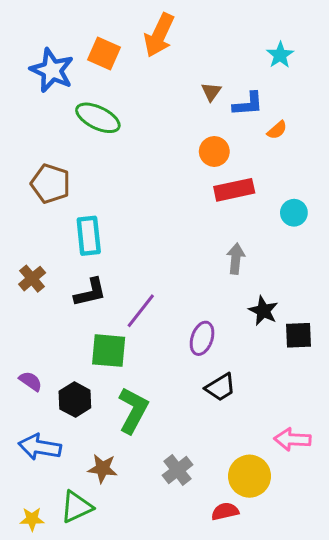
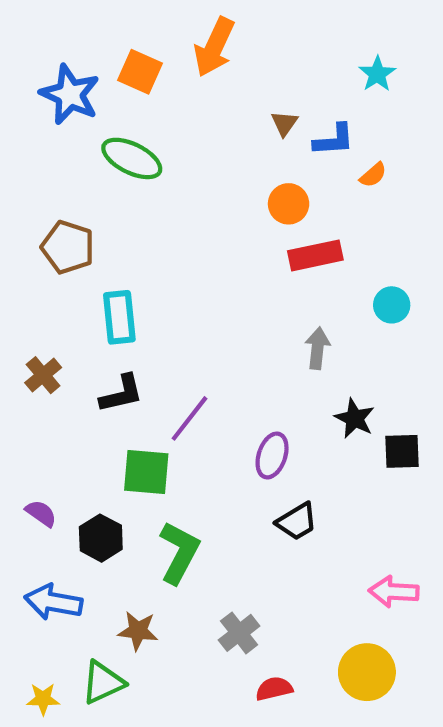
cyan circle: (294, 213) -> (392, 305), moved
yellow circle: (249, 476) -> (367, 672), moved
red semicircle: (225, 511) -> (274, 689), moved

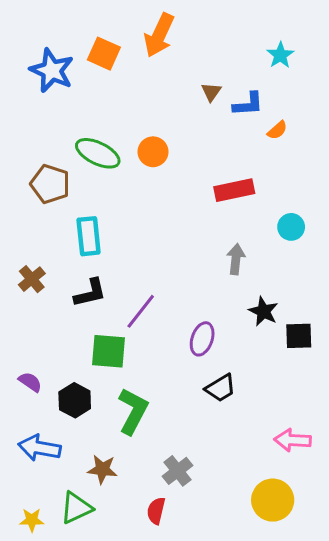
green ellipse: (132, 158) -> (98, 153), moved
orange circle: (289, 204) -> (153, 152), moved
red semicircle: (274, 689) -> (156, 511), moved, turned -64

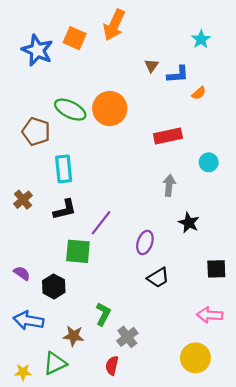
orange circle: (153, 152) -> (110, 108), size x1.6
black square: (299, 336) -> (216, 269), moved
green L-shape: (133, 411) -> (103, 314), moved, size x0.7

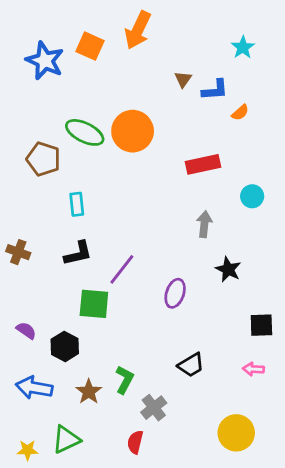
cyan rectangle: (64, 169) -> (77, 204), size x0.7
brown cross: (23, 200) -> (18, 252), moved, turned -30
black trapezoid: (158, 278) -> (191, 365), moved
pink arrow: (210, 315) -> (253, 369), moved, size x0.7
brown star: (74, 336) -> (89, 392), moved, turned 30

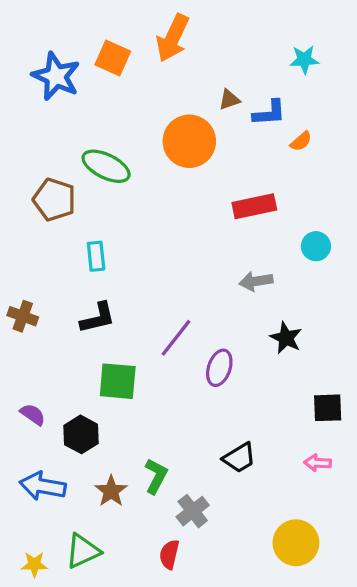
cyan star: (243, 47) -> (304, 60), turned 30
brown triangle: (183, 79) -> (229, 100), turned 36
orange circle: (133, 131) -> (189, 141), moved
gray arrow: (204, 224) -> (256, 281), turned -105
purple line: (122, 269) -> (176, 338), moved

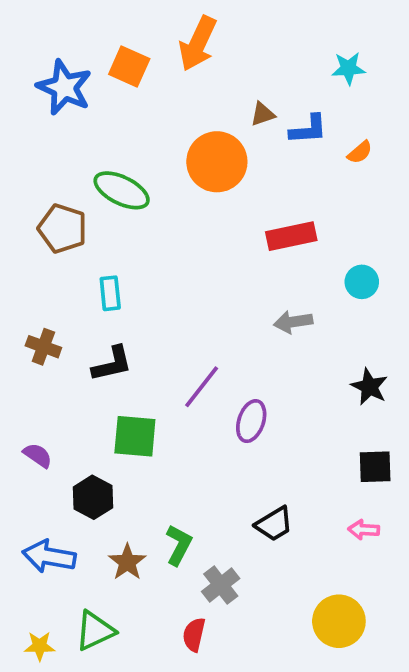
orange semicircle: (301, 141) -> (360, 152), moved
brown cross: (23, 316) -> (43, 347), moved
black star: (286, 338) -> (369, 387), moved
purple semicircle: (33, 414) -> (38, 455), moved

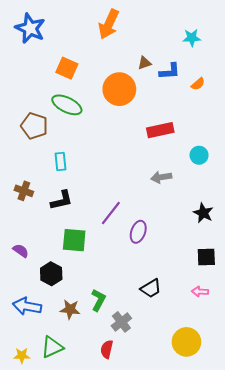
orange square: (129, 66) -> (67, 68), moved
blue star: (64, 87) -> (30, 28), moved
brown star: (127, 562) -> (70, 309), turned -30

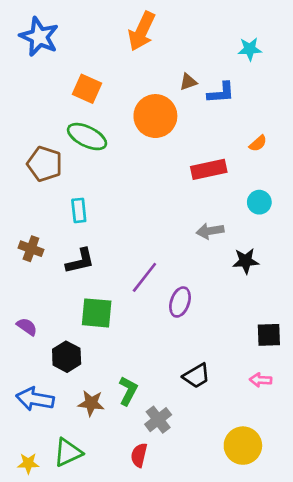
orange semicircle: (198, 84) -> (258, 143), moved
black star: (203, 213) -> (246, 261), moved, turned -30

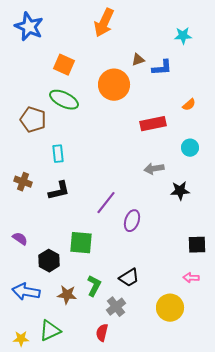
green square: (97, 313) -> (81, 243), moved
black trapezoid: (196, 376) -> (129, 278), moved
yellow circle: (243, 446) -> (170, 308), moved

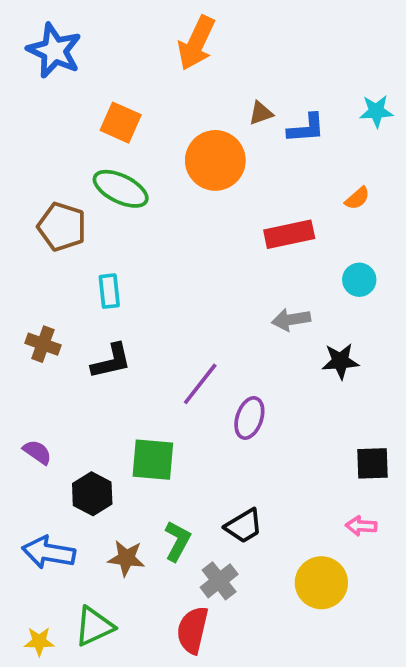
cyan star: (183, 36) -> (376, 111), moved
red semicircle: (102, 333) -> (193, 630), size x1.4

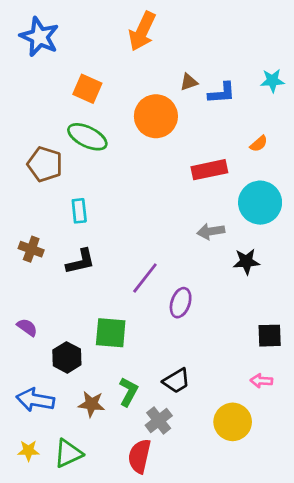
cyan circle: (359, 280) -> (260, 203), size x1.8
yellow star: (39, 641) -> (28, 451), moved

